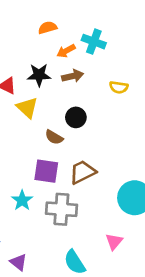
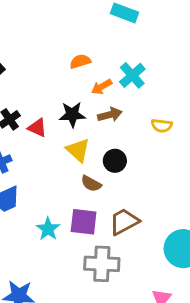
cyan cross: (94, 42) -> (132, 75), turned 30
yellow triangle: (27, 108) -> (78, 150), moved
cyan star: (22, 200) -> (48, 229), moved

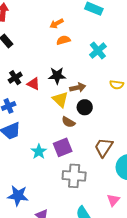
orange arrow: (102, 87) -> (57, 24), moved
brown arrow: (110, 115) -> (78, 88), moved
purple square: (84, 222) -> (63, 147), turned -30
brown trapezoid: (124, 222) -> (104, 147), moved, turned -30

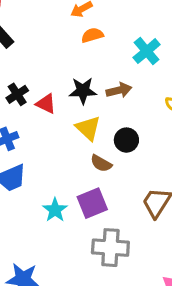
brown arrow: (78, 88) -> (119, 90), moved

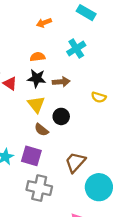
orange semicircle: (92, 35) -> (38, 57), moved
cyan cross: (147, 51) -> (76, 49), moved
purple square: (92, 203) -> (31, 156), turned 30

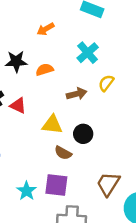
black star: (37, 78) -> (16, 61), moved
yellow semicircle: (99, 97) -> (106, 83), moved, turned 120
yellow triangle: (36, 104) -> (52, 125), turned -36

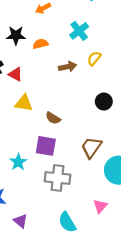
yellow triangle: (52, 125) -> (24, 103), moved
black circle: (83, 134) -> (104, 102), moved
cyan star: (27, 191) -> (18, 162), moved

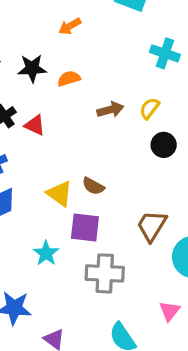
cyan cross: (79, 31) -> (165, 53), moved, turned -30
yellow semicircle: (94, 58) -> (149, 108), moved
black circle: (104, 102) -> (164, 145), moved
yellow triangle: (24, 103) -> (60, 194), moved, turned 30

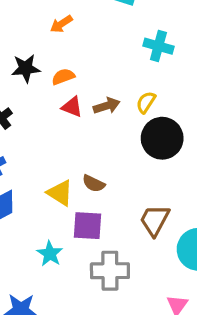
red triangle: (35, 125) -> (72, 107), moved
black circle: (164, 145) -> (162, 138), size x1.6

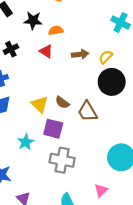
red triangle: (72, 107) -> (46, 51), moved
brown trapezoid: (155, 220) -> (87, 111), moved, turned -70

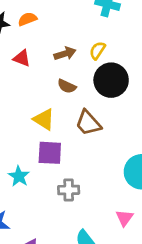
orange semicircle: (56, 30) -> (27, 19), moved
brown semicircle: (62, 102) -> (67, 86), moved
yellow triangle: (40, 104) -> (44, 119), moved
gray cross: (62, 160) -> (69, 190), size x0.7

